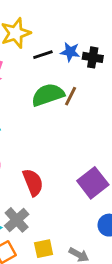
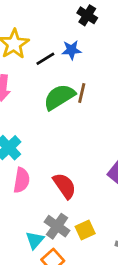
black cross: (93, 57) -> (87, 15), moved, turned 36
yellow square: (44, 249) -> (85, 230), moved

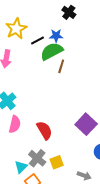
green semicircle: (59, 97) -> (52, 51), moved

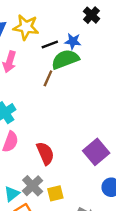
yellow star: (16, 29) -> (26, 27), turned 30
brown line: (61, 66) -> (48, 78), moved

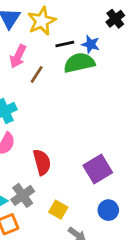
yellow star: (26, 27) -> (42, 21), turned 30
brown line: (48, 78) -> (37, 74), moved
yellow square: (55, 193) -> (58, 210), moved, turned 35

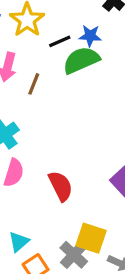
gray cross: (23, 195) -> (74, 255), moved
yellow square: (58, 210) -> (91, 238), size x1.4

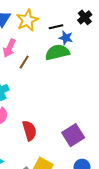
black line: (60, 41) -> (56, 27), moved

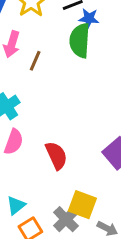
green semicircle: (57, 52) -> (80, 40), turned -65

